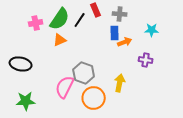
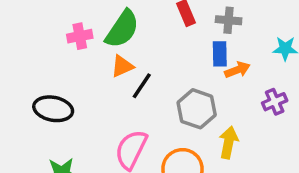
black line: (80, 20) -> (142, 86), moved
purple cross: (146, 60) -> (275, 102), turned -32
gray hexagon: (84, 73) -> (197, 109), moved

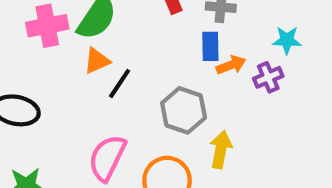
pink cross: (80, 36) -> (47, 26), size x1.4
purple cross: (275, 102) -> (268, 77), moved

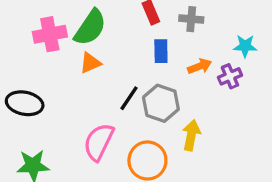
blue rectangle: (210, 46) -> (161, 51), moved
black line: (120, 84) -> (129, 98), moved

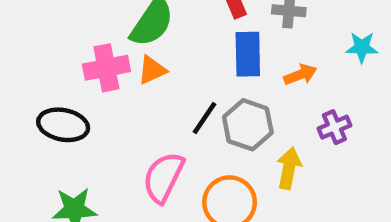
pink cross: (50, 34) -> (106, 68), moved
blue rectangle: (161, 51) -> (248, 54), size x1.4
purple cross: (230, 76) -> (334, 127), moved

